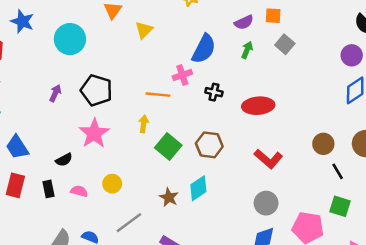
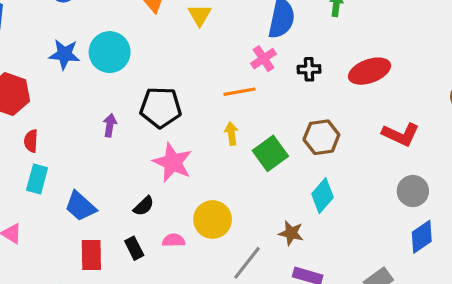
blue star: (22, 21) -> (64, 54), moved
green square: (168, 147) -> (270, 153), turned 30
yellow circle: (112, 184) -> (213, 219), size x1.5
brown star: (169, 197) -> (291, 233), moved

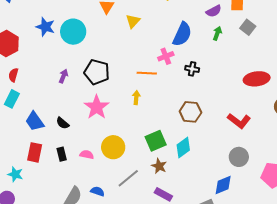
red ellipse: (370, 71) -> (257, 79), moved
green square: (270, 153) -> (156, 141), moved
black semicircle: (144, 206) -> (63, 123), moved, turned 72
blue diamond: (422, 237) -> (223, 185), moved

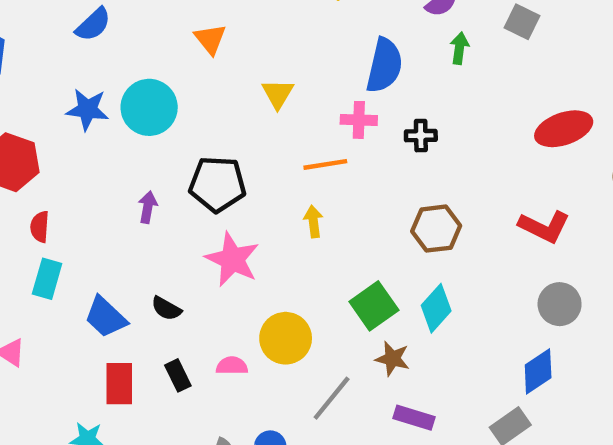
yellow triangle: (133, 21) -> (278, 94), moved
pink cross: (166, 56) -> (359, 120), turned 35

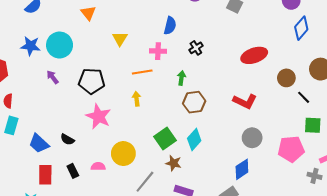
green arrow: (459, 48) -> (181, 78), moved
blue semicircle: (384, 65) -> (170, 26), size x0.7
black cross: (421, 136) -> (196, 48), moved, turned -32
purple arrow: (148, 207) -> (53, 77), moved, turned -48

